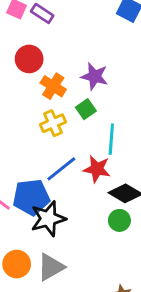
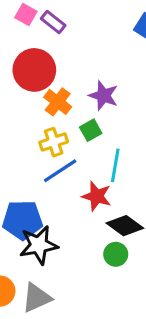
red circle: (29, 59) -> (34, 70), size x1.4
blue line: (61, 169) -> (60, 171), moved

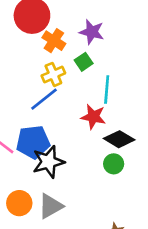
blue line: (60, 171) -> (44, 99), moved

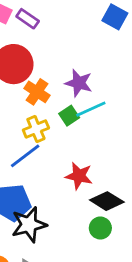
cyan line: (107, 89) -> (91, 109), moved, turned 60

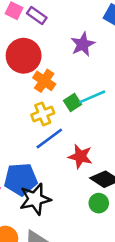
purple star: (79, 83) -> (83, 44), moved, turned 30
blue line: (25, 156) -> (49, 138), moved

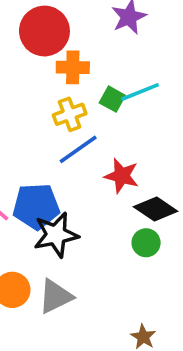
orange cross: (44, 81) -> (73, 67), turned -35
green square: (73, 103) -> (112, 99), turned -30

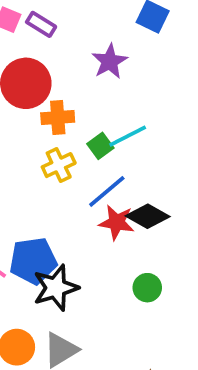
green square: (112, 99) -> (100, 146), turned 30
blue line: (78, 149) -> (107, 191), moved
black diamond: (156, 209) -> (148, 216), moved

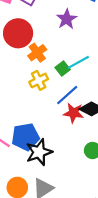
orange cross: (58, 117) -> (37, 53), turned -30

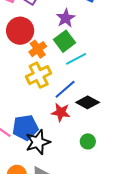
green square: (63, 69) -> (64, 41), moved, size x1.5
yellow cross: (39, 80) -> (39, 75), size x1.4
red star: (73, 113) -> (61, 112), moved

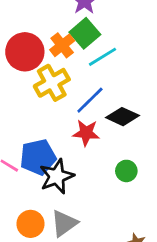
red circle: (20, 31) -> (25, 52), moved
orange cross: (38, 49) -> (62, 45), moved

